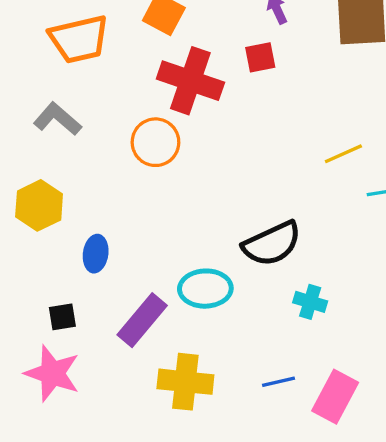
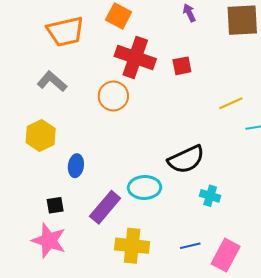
red square: (260, 57) -> (182, 66), moved

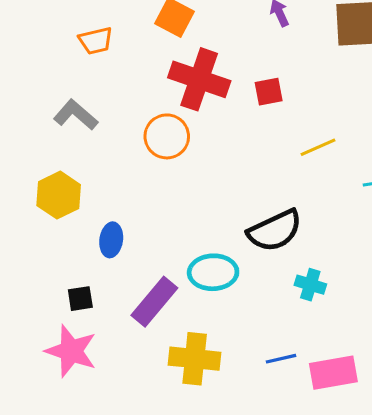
orange trapezoid: (66, 32) -> (96, 41), size x0.6
yellow line: (231, 103) -> (318, 147), moved
pink rectangle: (226, 255) -> (333, 373), turned 52

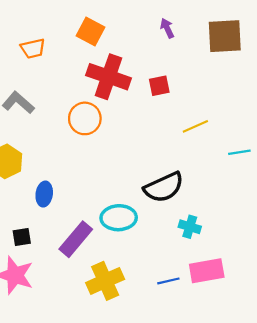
yellow cross: (195, 359) -> (105, 281), turned -30
pink rectangle: (333, 373) -> (207, 271), moved

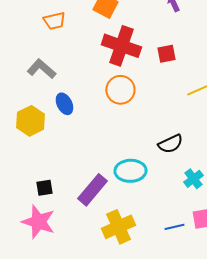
orange circle: (85, 118) -> (120, 90), moved
black semicircle: (164, 187) -> (170, 144), size x0.7
blue ellipse: (44, 194) -> (64, 104), moved, turned -35
cyan cross: (190, 227) -> (193, 179), turned 36

